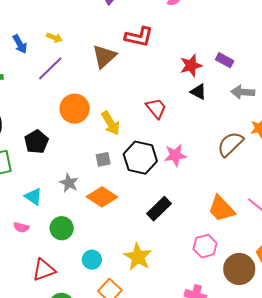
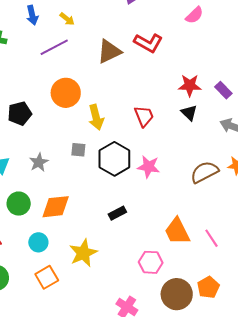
orange diamond: (102, 197) -> (56, 207), moved, turned -56
black rectangle: (159, 209) -> (117, 213), size x0.7

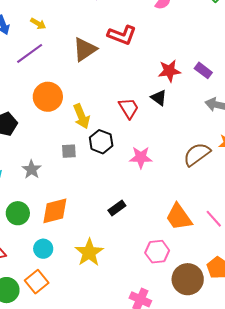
black triangle: (189, 113) -> (159, 98), moved
black hexagon: (114, 159) -> (101, 142), moved, size x0.7
orange square: (47, 277) -> (37, 282), moved

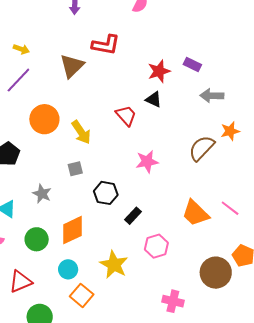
black hexagon: (101, 142) -> (106, 193), moved
pink hexagon: (157, 252) -> (156, 246), moved
orange square: (37, 282) -> (82, 295), moved

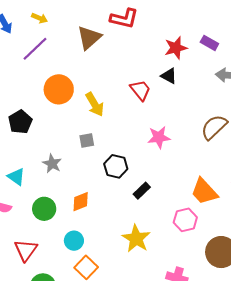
orange diamond: (73, 230) -> (81, 202), size x0.7
pink hexagon: (156, 246) -> (185, 220), moved
yellow star: (114, 265) -> (136, 239), moved
red triangle: (20, 282) -> (26, 250), turned -35

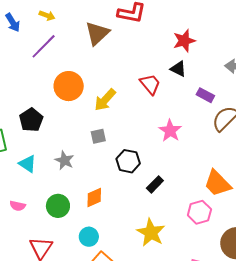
purple rectangle: (209, 43) -> (205, 95), moved
yellow arrow: (95, 104) -> (105, 100), turned 75
pink star: (159, 137) -> (170, 131), turned -30
cyan triangle: (16, 177) -> (28, 164), moved

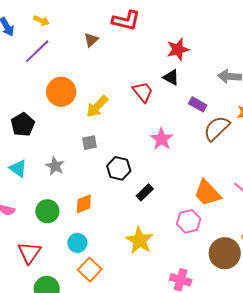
brown triangle: (97, 33) -> (91, 40), size x0.6

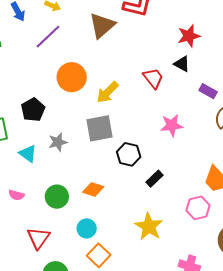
brown triangle: (91, 40) -> (102, 25), size x1.8
pink star: (162, 139) -> (172, 125), turned 30
gray square: (89, 143) -> (100, 128), size x1.8
gray star: (55, 166) -> (58, 142), moved, turned 30
orange diamond: (84, 204) -> (93, 189), turned 40

